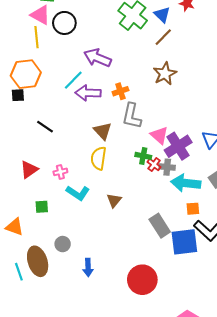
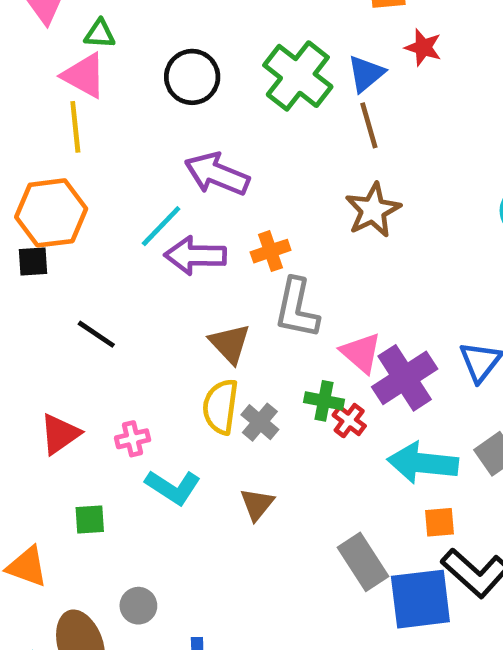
blue triangle: (162, 15) -> (366, 74), turned 36
black circle: (64, 23) -> (192, 77), moved
brown line: (163, 37) -> (369, 125), turned -60
gray cross: (167, 167) -> (260, 422), moved, turned 35

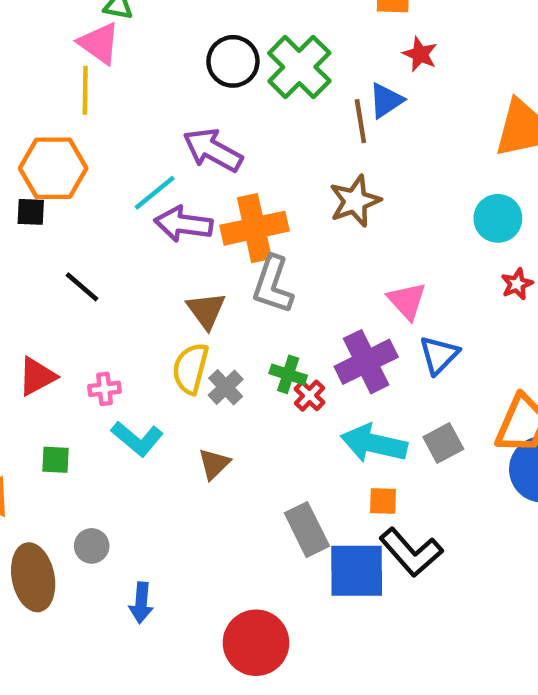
blue triangle: (366, 74) -> (386, 100), moved
black circle: (192, 77) -> (233, 61), moved
orange cross: (271, 251) -> (254, 228), size x1.8
pink triangle: (361, 353) -> (407, 301), moved

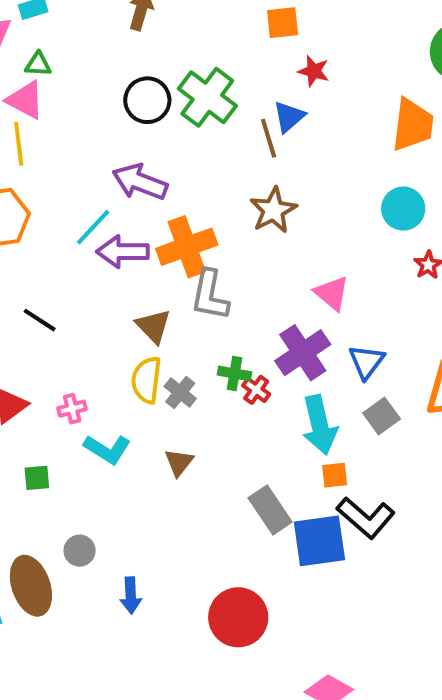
blue triangle: (439, 355) -> (367, 362), moved
cyan arrow: (374, 444) -> (320, 425), turned -108

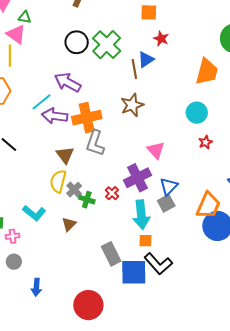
green cross: (234, 373) -> (87, 200), moved
pink cross: (72, 409) -> (13, 236), moved
gray square: (382, 416) -> (166, 203), moved

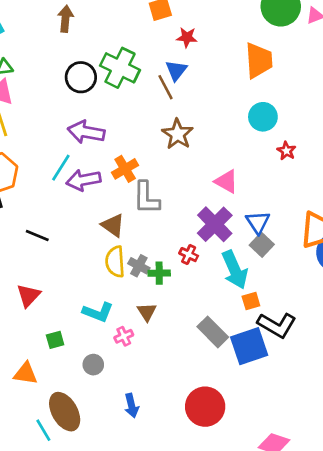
orange cross: (87, 118) -> (125, 169), size x0.7
pink cross: (13, 236) -> (124, 336), moved
gray circle: (14, 262) -> (93, 365), moved

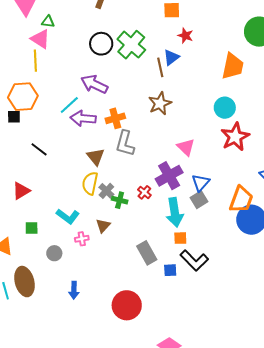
red star: (286, 151) -> (235, 137), size x2.0
blue square: (249, 346) -> (170, 270), size x0.5

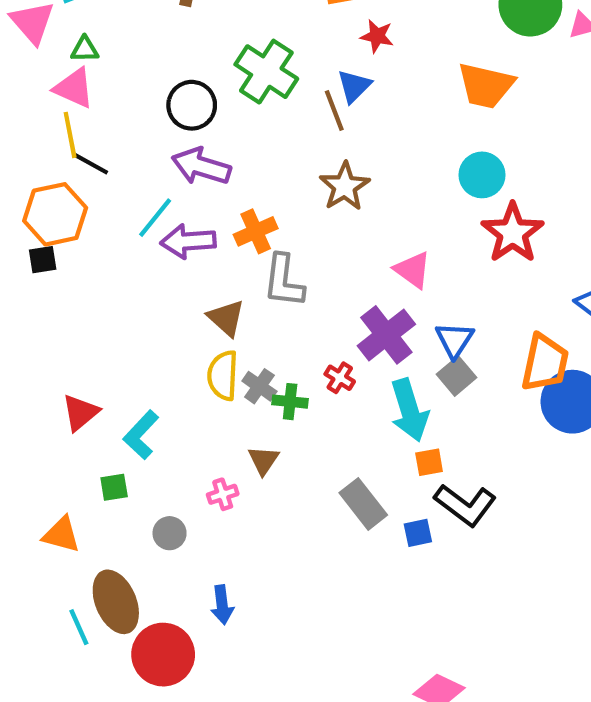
black circle: (101, 44) -> (192, 105), moved
orange trapezoid: (233, 66) -> (486, 86), turned 100
black line: (39, 149) -> (91, 164), moved
cyan L-shape: (68, 216) -> (141, 435), moved, turned 105
red circle: (127, 305) -> (163, 655), moved

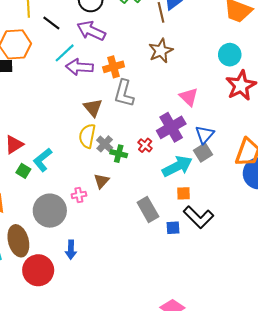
black line: (91, 164) -> (51, 23), moved
cyan arrow: (409, 410) -> (177, 166), turned -108
green square: (114, 487) -> (23, 171), moved, turned 32
gray circle: (170, 533) -> (50, 211), size x2.0

